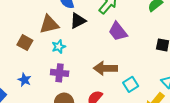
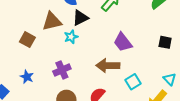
purple trapezoid: (118, 32) -> (123, 42), moved
cyan star: (59, 47) -> (71, 37), moved
purple cross: (60, 73) -> (62, 70), turned -30

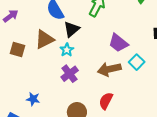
brown square: (27, 40) -> (17, 49), moved
purple cross: (62, 70) -> (70, 74), moved
cyan square: (133, 82) -> (137, 62), moved

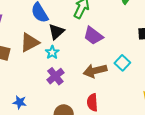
purple trapezoid: (118, 43) -> (93, 36), moved
red semicircle: (106, 101) -> (92, 102), turned -30

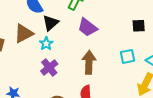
cyan square: (122, 63) -> (127, 56), moved, turned 35
brown arrow: (95, 71) -> (89, 62), turned 105

